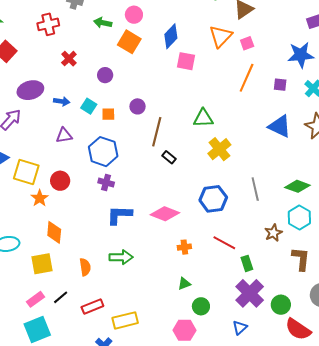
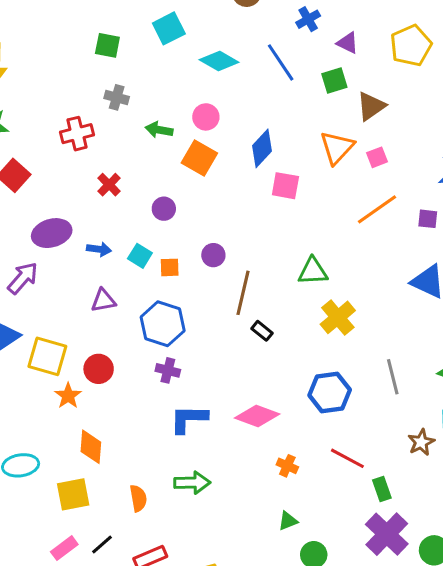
orange line: (247, 78) -> (377, 209), turned 32
orange cross: (184, 247) -> (287, 466), turned 32

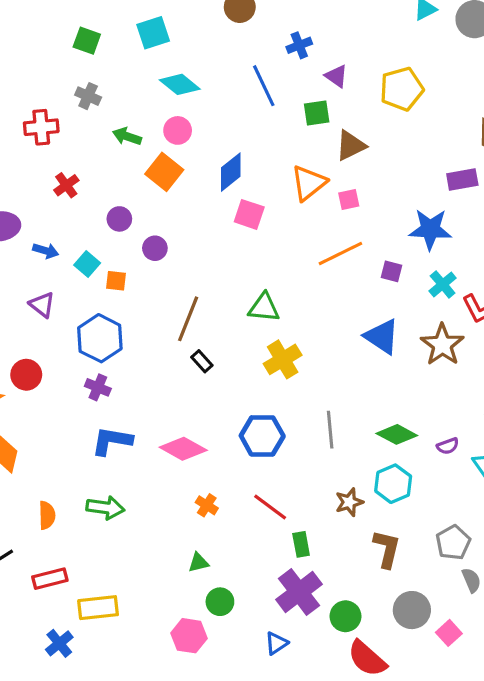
cyan diamond: (219, 61) -> (180, 84), moved
purple circle: (213, 255) -> (155, 248), moved
purple triangle: (103, 301) -> (42, 305), turned 40

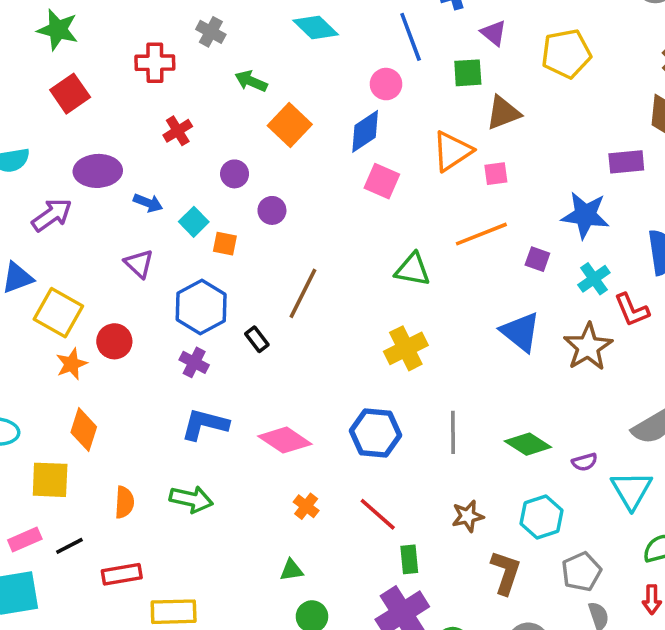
pink circle: (178, 130) -> (386, 84), moved
green triangle: (264, 308) -> (413, 269), moved
black rectangle: (202, 361) -> (257, 339), moved
cyan hexagon: (393, 484) -> (542, 517), moved

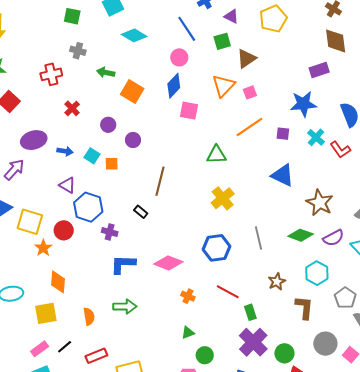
blue hexagon: (201, 307) -> (88, 207), moved
brown star: (588, 347) -> (320, 203), moved
purple semicircle: (585, 462) -> (333, 238), size x1.5

